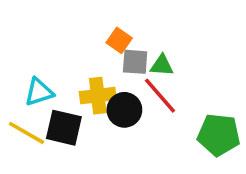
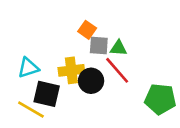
yellow line: (27, 133) -> (31, 109), moved

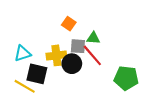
gray square: (99, 45) -> (78, 46), moved

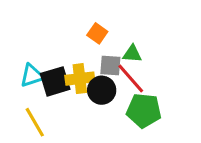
black square: (37, 74) -> (55, 81), moved, turned -30
green pentagon: (126, 78) -> (144, 111), moved
yellow line: (25, 86) -> (35, 122), turned 30

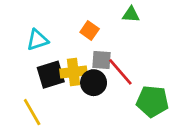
green triangle: (132, 54) -> (131, 14), moved
cyan triangle: (32, 76) -> (37, 40), moved
green pentagon: (144, 111) -> (152, 101), moved

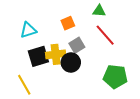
orange square: (90, 31) -> (68, 23), turned 32
gray square: (102, 60) -> (77, 45), turned -35
red line: (120, 72) -> (105, 35), moved

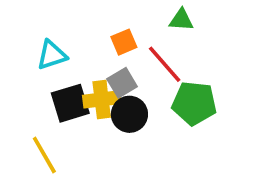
red line: (105, 35) -> (165, 64), moved
gray square: (77, 45) -> (122, 83), moved
green pentagon: (115, 77) -> (194, 103), moved

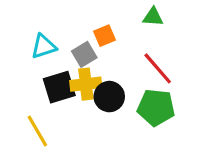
red line: (165, 64) -> (158, 68), moved
gray square: (122, 83) -> (84, 54), moved
green pentagon: (194, 103) -> (156, 107), moved

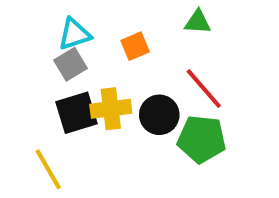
cyan triangle: (44, 47) -> (74, 34), moved
gray square: (84, 54) -> (70, 64), moved
black circle: (109, 97) -> (159, 115), moved

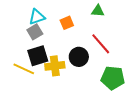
yellow cross: (111, 109) -> (55, 66), moved
green pentagon: (202, 139) -> (113, 78), moved
yellow line: (48, 169) -> (24, 69), moved, turned -35

